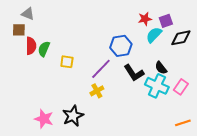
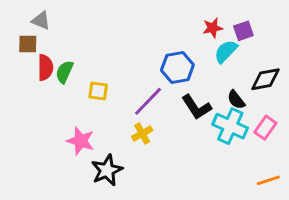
black diamond: (181, 38) -> (265, 79), moved
pink star: (44, 119) -> (81, 141), moved

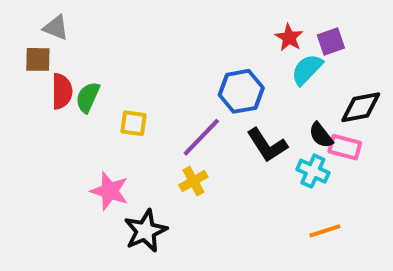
red star: (213, 28) -> (289, 38), turned -30
cyan cross: (230, 126) -> (313, 171), size x0.7
pink rectangle: (265, 128) -> (345, 147), moved, turned 70
orange line: (268, 180) -> (325, 231), moved

